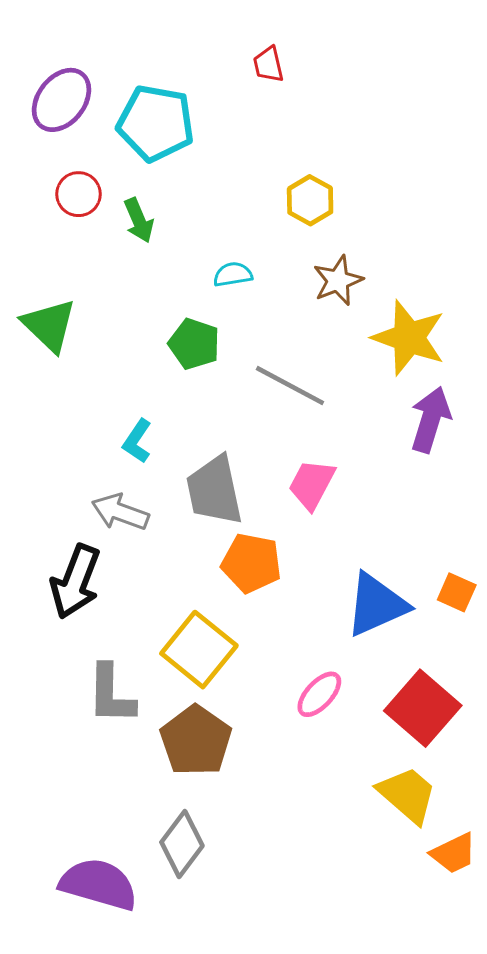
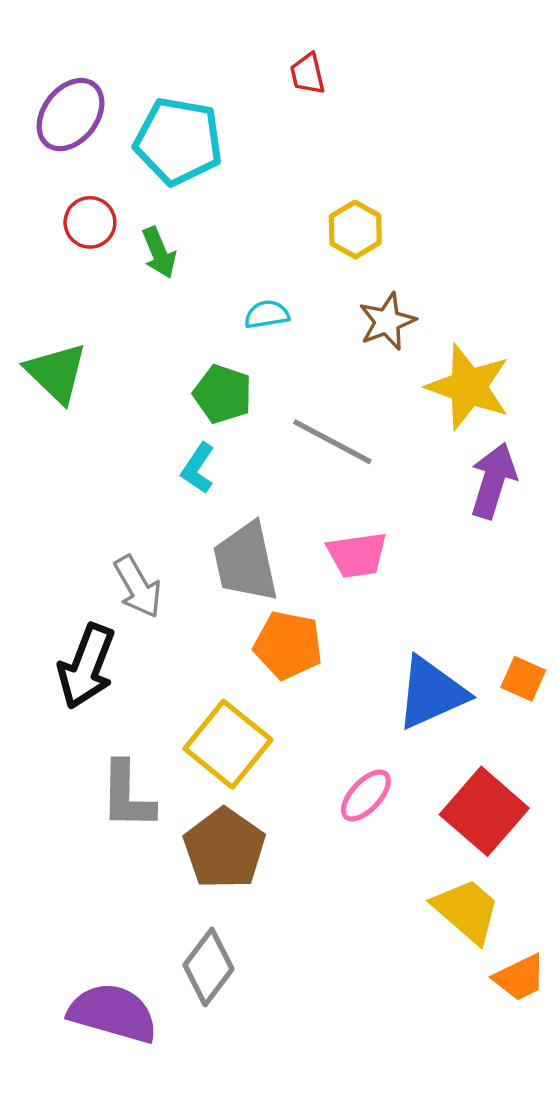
cyan L-shape: (137, 441) -> (198, 468), moved
pink trapezoid: (312, 484) -> (357, 555), turned -126
gray arrow: (120, 512) -> (138, 587), turned -140

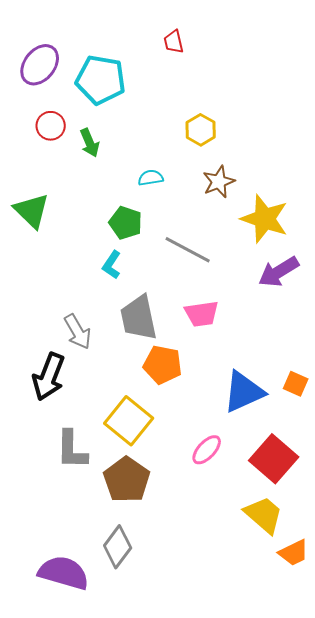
purple arrow: (493, 481) -> (279, 272), turned -138

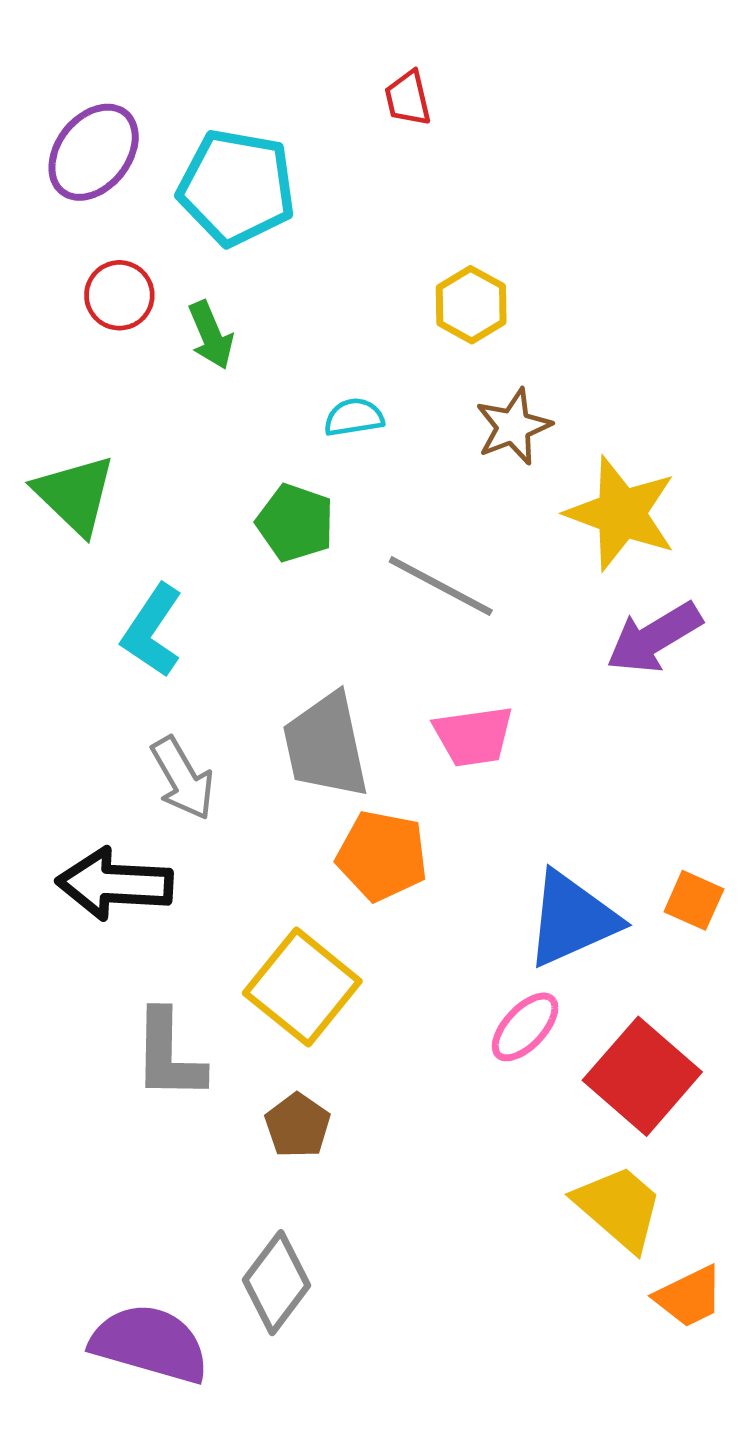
cyan L-shape: (112, 265) -> (152, 631), moved, size x1.4
black arrow: (49, 377) -> (115, 884), turned 72
pink ellipse: (207, 450) -> (525, 1027), moved
brown pentagon: (127, 480) -> (298, 1125), size x0.6

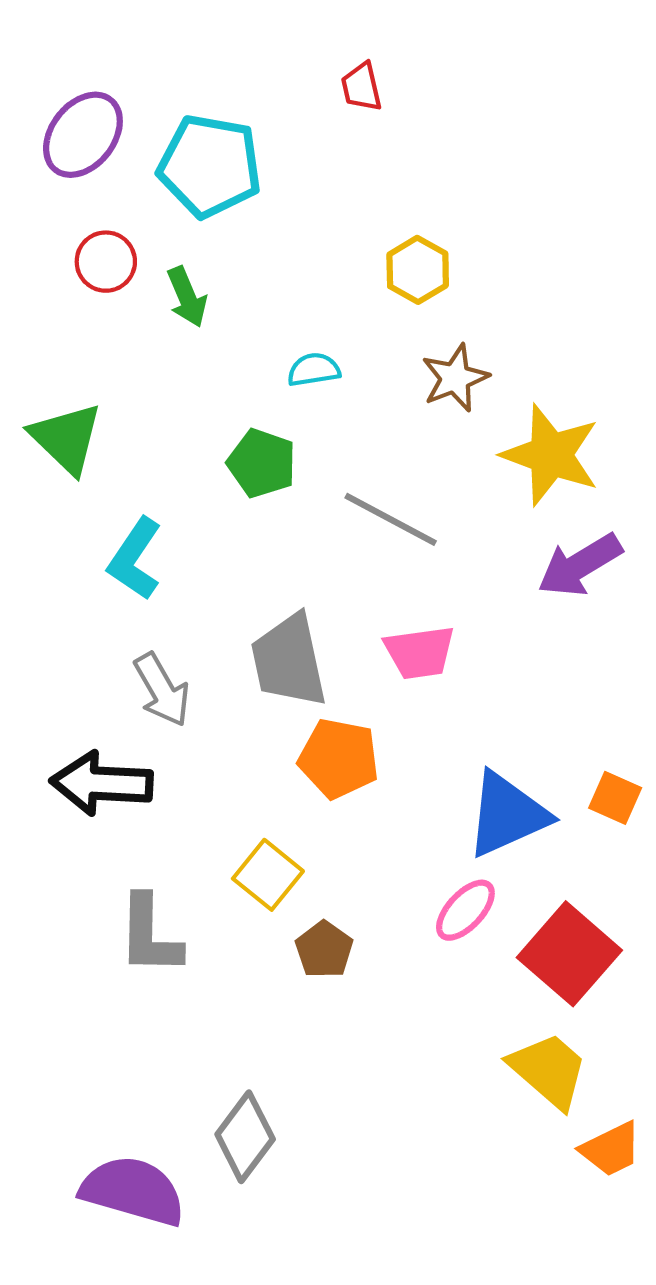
yellow square: (302, 987) -> (268, 875), size x0.7
brown pentagon: (298, 1125) -> (324, 950), moved

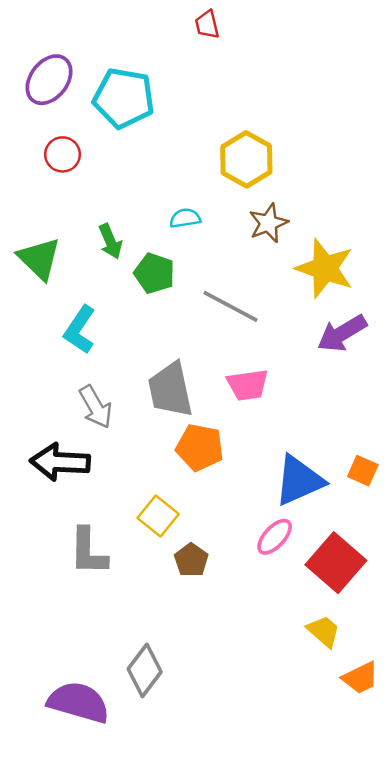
red trapezoid: (362, 87) -> (207, 25), moved
yellow hexagon: (418, 270) -> (246, 159), size x1.4
green arrow: (187, 297) -> (110, 241), moved
yellow trapezoid: (549, 1070) -> (324, 631), size x0.7

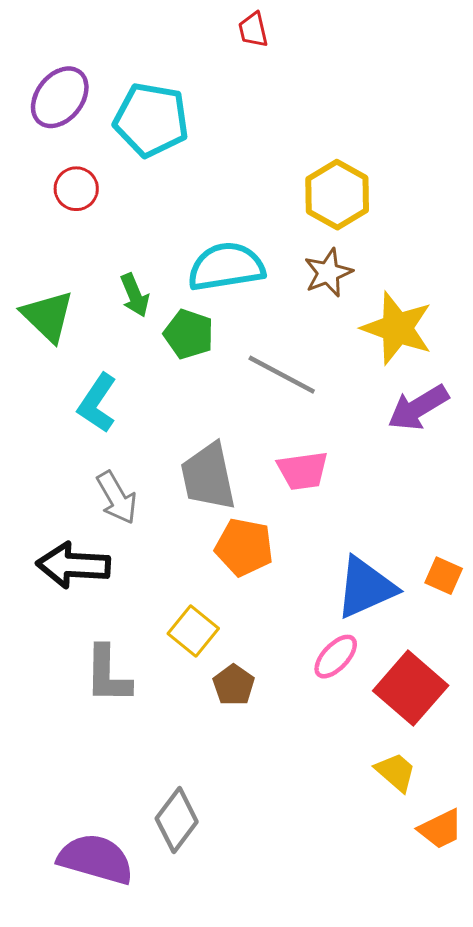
yellow hexagon: (246, 159) -> (337, 195), moved
cyan semicircle: (185, 218) -> (226, 267), size x2.0

